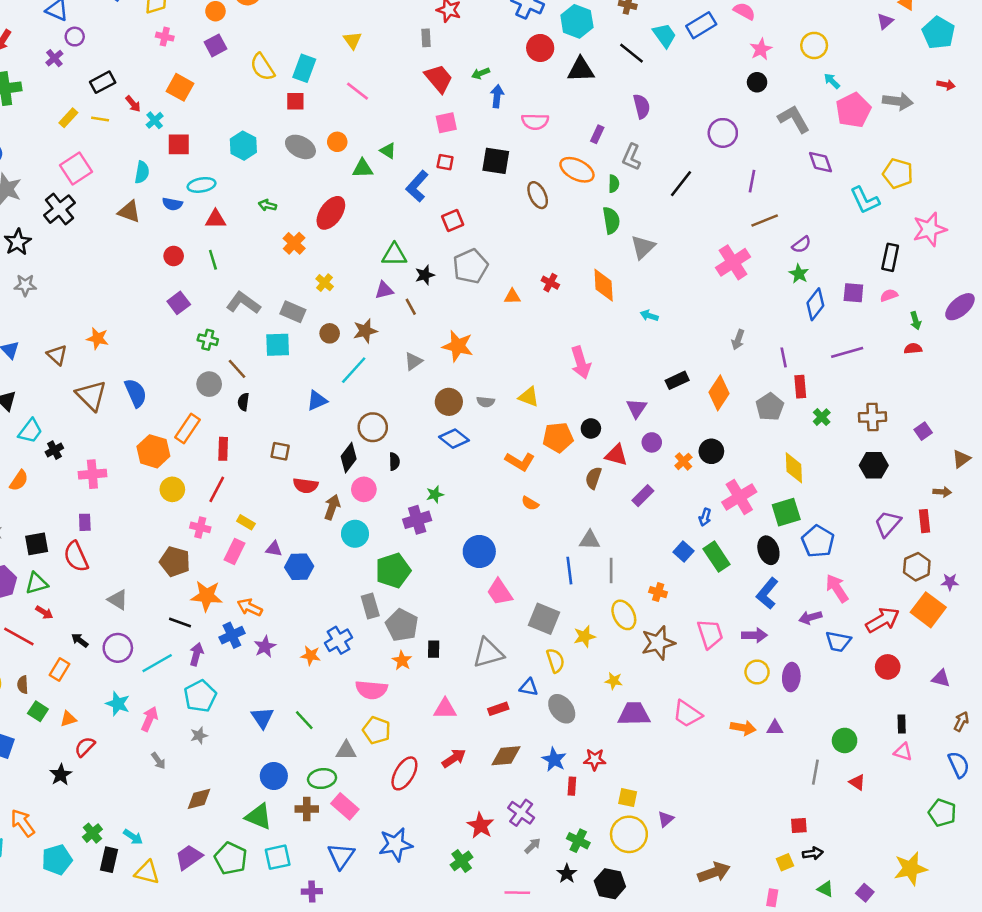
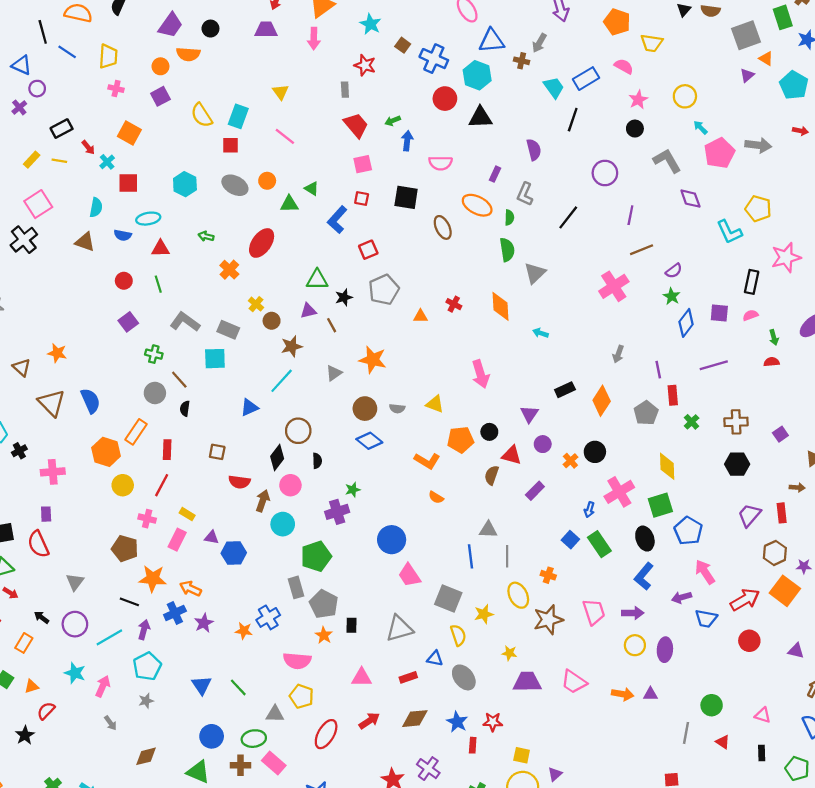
black line: (631, 53) -> (573, 120), moved, turned 70
brown circle: (330, 333) -> (272, 321), moved
gray triangle: (118, 600) -> (75, 582), turned 36
black rectangle: (902, 724) -> (762, 753), moved

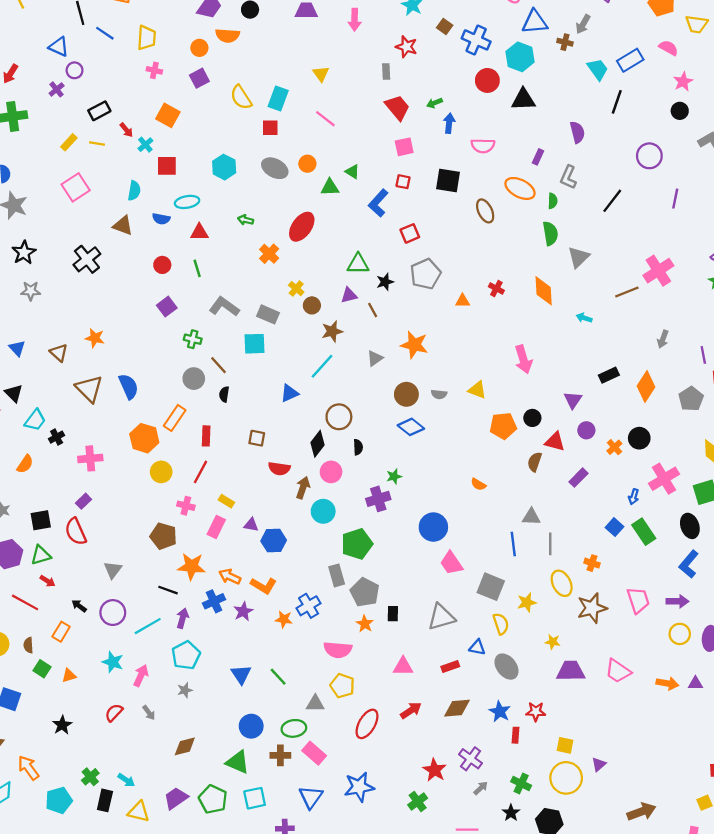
black cross: (24, 240) -> (87, 259), moved
brown line: (642, 250) -> (627, 292), moved
orange L-shape: (427, 461) -> (264, 586), moved
purple rectangle: (46, 514) -> (84, 501), turned 48
red semicircle: (46, 711) -> (114, 713), moved

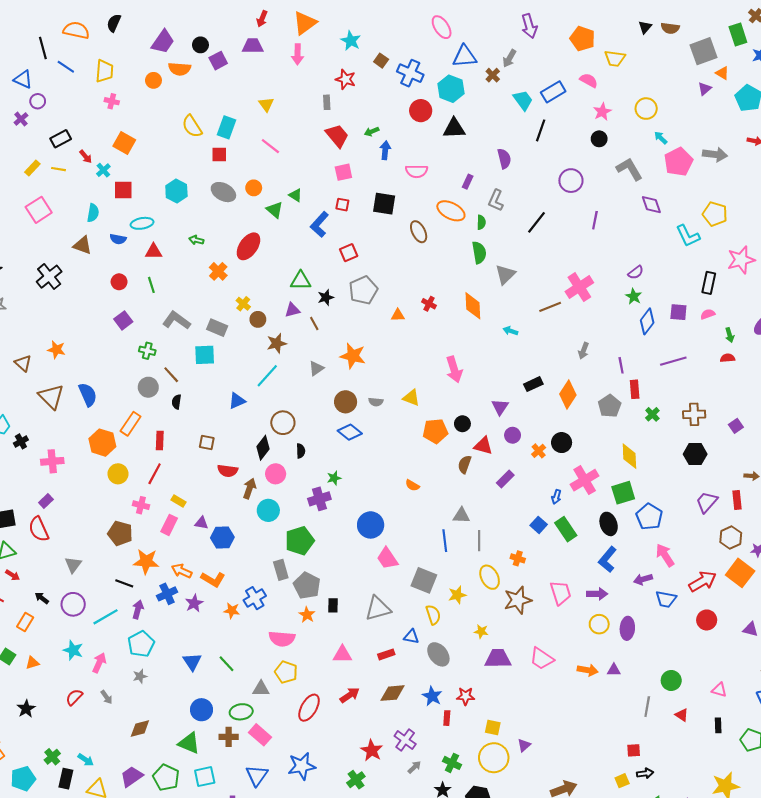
brown cross: (565, 42) -> (493, 75), turned 32
purple square: (199, 78) -> (218, 61), moved
green triangle: (330, 187) -> (275, 210), turned 42

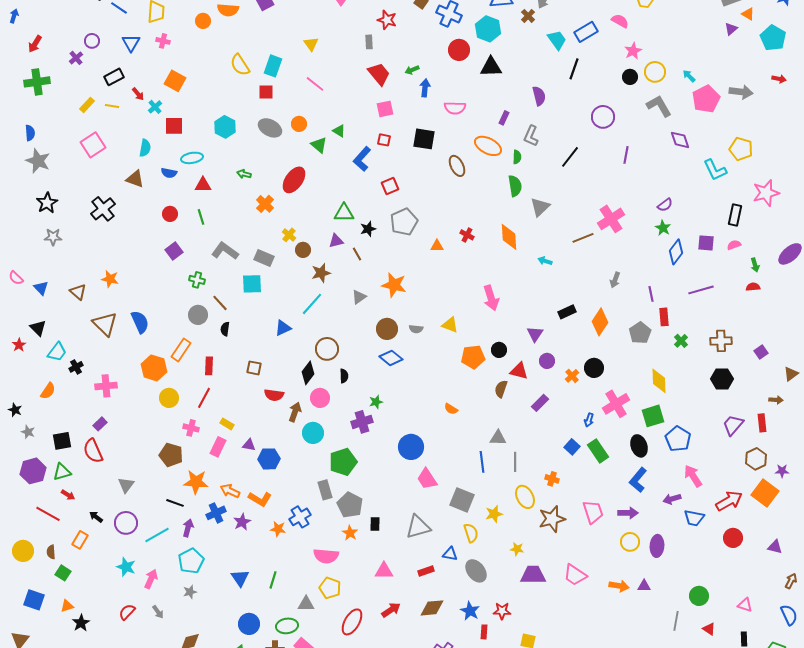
blue triangle: (23, 79) -> (131, 43), moved, turned 36
yellow circle: (646, 109) -> (655, 72), moved
orange triangle: (32, 663) -> (67, 606), moved
green line: (227, 664) -> (273, 580), turned 60

